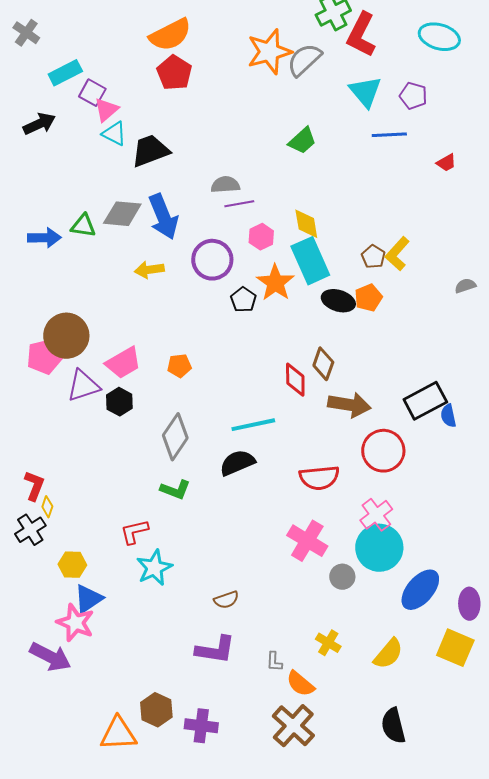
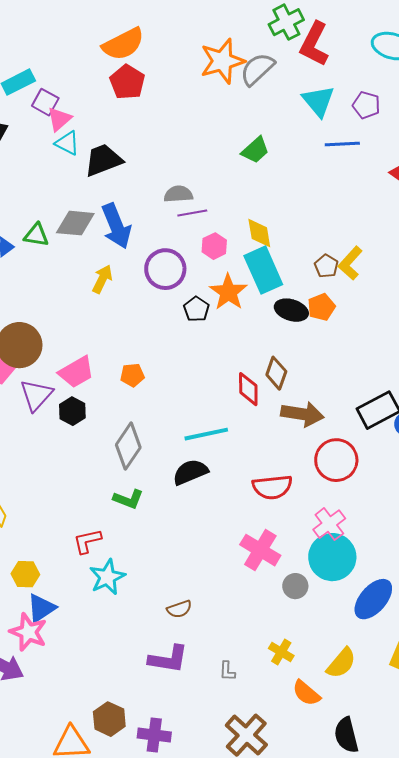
yellow arrow: (149, 270) -> (102, 279), turned 124
purple triangle: (83, 386) -> (36, 395), turned -30
orange semicircle: (300, 684) -> (306, 693), moved

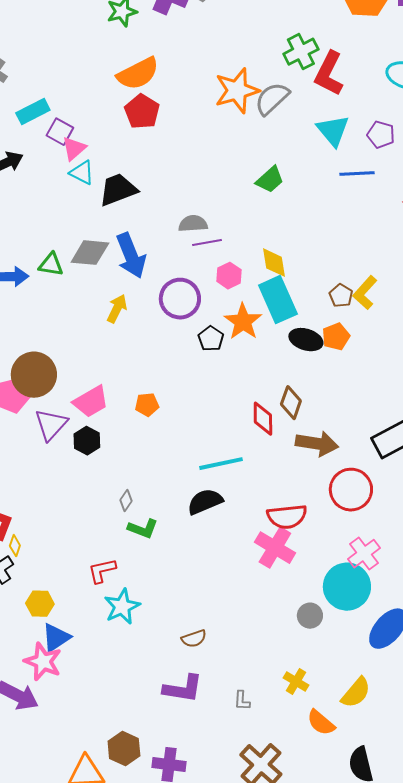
gray diamond: (128, 446) -> (126, 501), moved, size x0.5
pink cross: (329, 524) -> (364, 554), moved
pink cross: (260, 550) -> (275, 548), moved

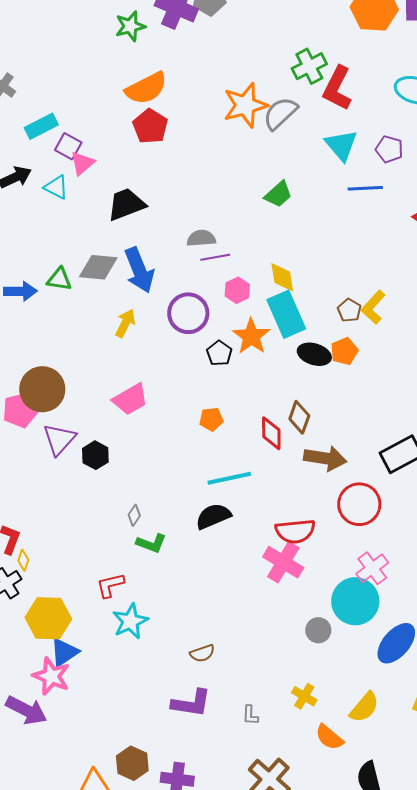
cyan triangle: (82, 173) -> (56, 187), moved
pink trapezoid: (91, 402) -> (130, 399), moved
orange pentagon: (147, 405) -> (211, 419), moved
yellow hexagon: (40, 604) -> (48, 618), size x1.6

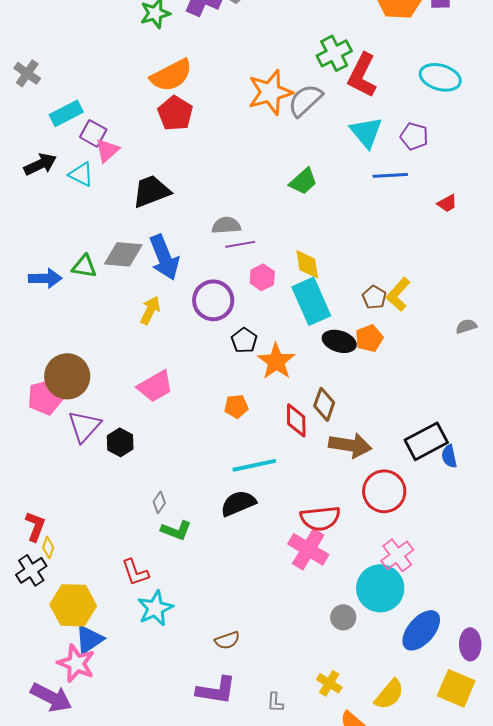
orange star: (251, 336) -> (276, 361), moved
red L-shape: (110, 585) -> (135, 572), turned -96

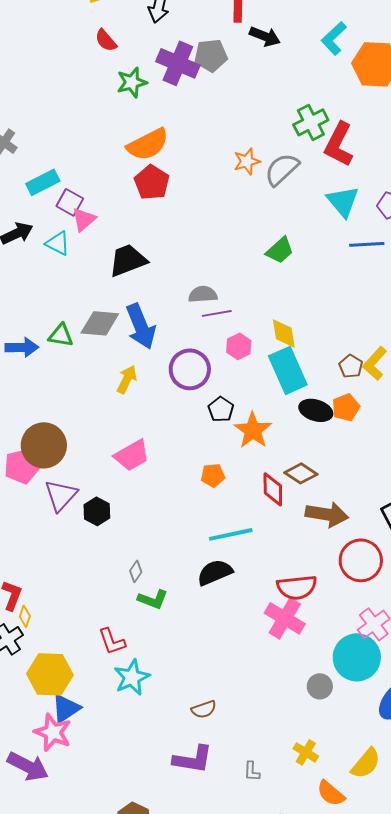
orange star: (270, 92) -> (247, 161), size x0.6
brown diamond: (324, 404) -> (301, 473), turned -76

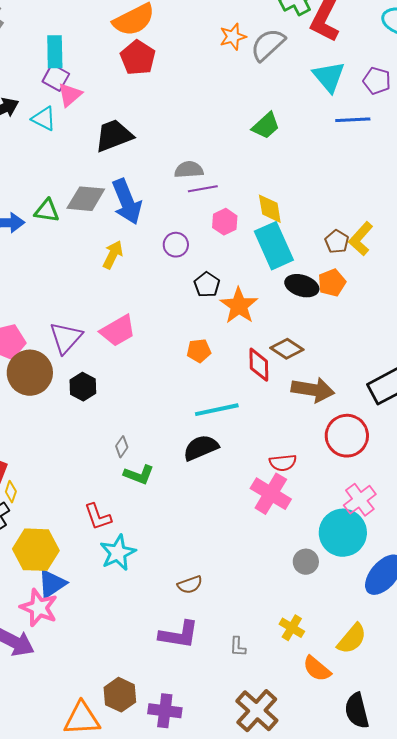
cyan rectangle: (43, 182) -> (55, 52), moved, turned -64
purple circle: (190, 369) -> (176, 245), size x0.6
brown circle: (44, 445) -> (30, 373), moved
purple triangle: (61, 495) -> (66, 338), moved
red semicircle: (297, 587) -> (283, 463), size x0.7

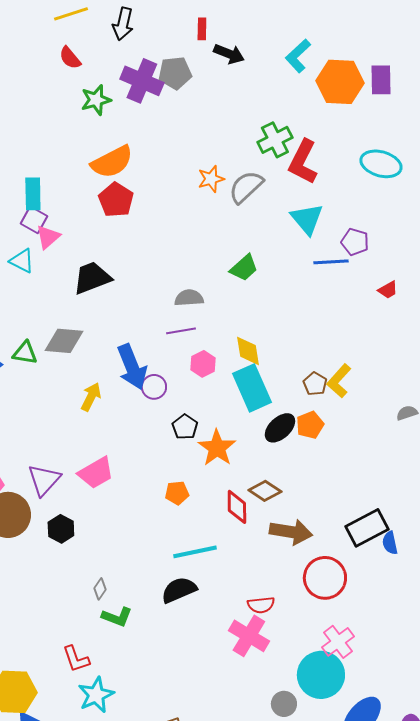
purple pentagon: (377, 81) -> (355, 242), moved
gray semicircle: (189, 170) -> (189, 298), moved
blue arrow: (127, 202) -> (132, 367), moved
black ellipse: (302, 286) -> (280, 428), turned -60

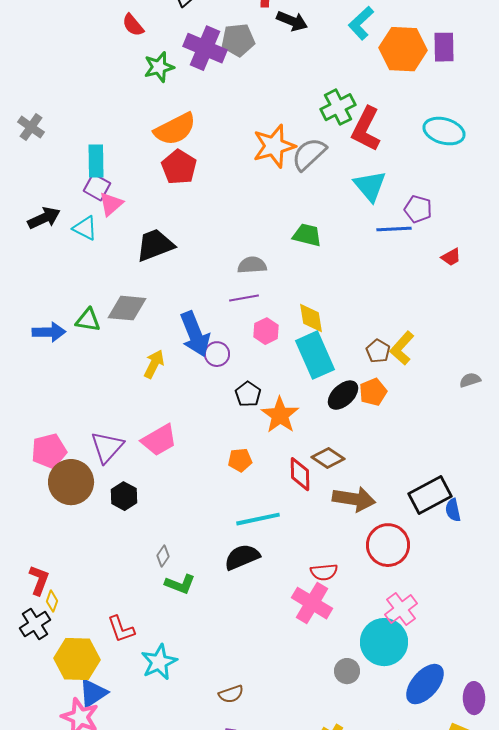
orange star: (211, 179) -> (274, 146), size x1.6
green trapezoid: (244, 268) -> (307, 235), turned -124
red L-shape: (76, 659) -> (121, 629), moved

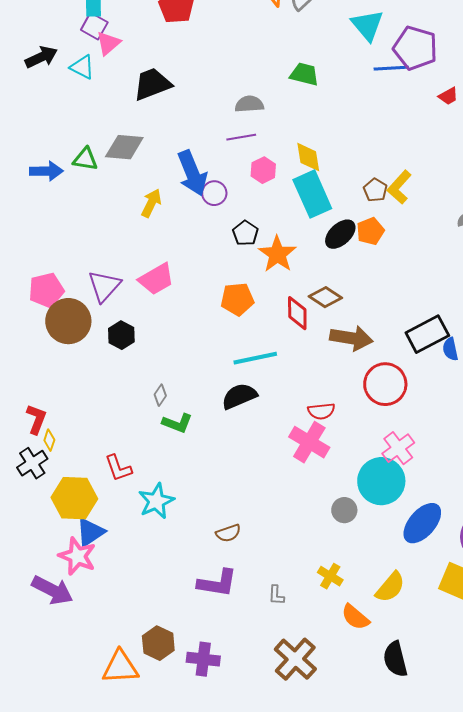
purple pentagon: (418, 209) -> (415, 48), size x1.6
orange pentagon: (240, 460) -> (237, 299), size x1.4

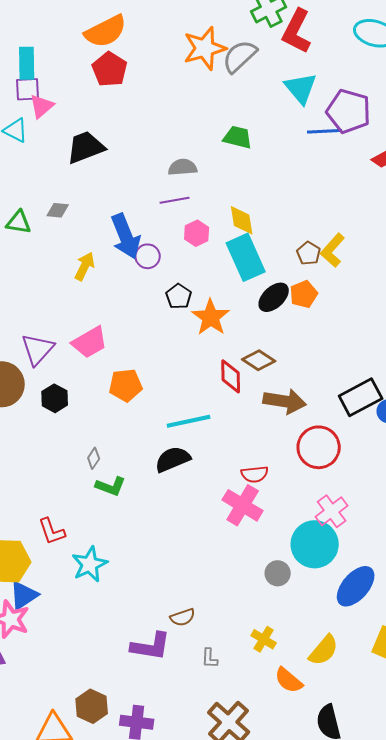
purple square: (94, 26) -> (28, 89), turned -32
gray diamond: (124, 147) -> (58, 210), size x0.6
orange pentagon: (237, 299) -> (126, 385), moved
brown semicircle: (228, 533) -> (183, 617), moved

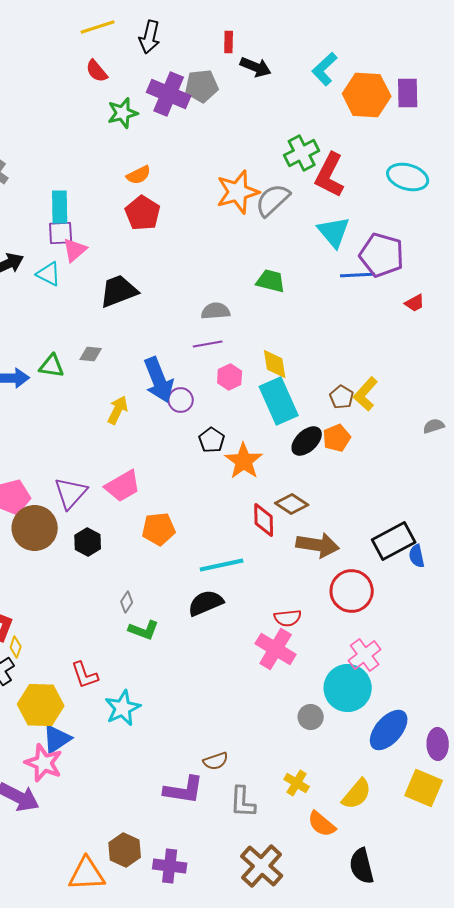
orange semicircle: (106, 31) -> (139, 175), size x0.6
gray L-shape: (210, 658) -> (243, 802), size x1.6

